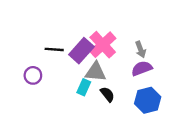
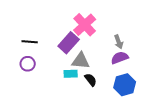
pink cross: (103, 45) -> (85, 25), moved
black line: (54, 49) -> (30, 42), moved
cyan rectangle: (84, 87) -> (71, 74), turned 64

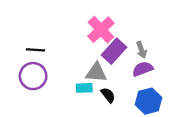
purple rectangle: (69, 43) -> (114, 51), moved
purple circle: (28, 64) -> (33, 76), size x1.5

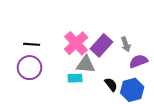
pink cross: (101, 30) -> (76, 43), moved
purple semicircle: (143, 69) -> (138, 61), moved
black semicircle: (108, 95) -> (111, 85), moved

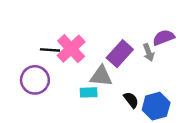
pink cross: (76, 43) -> (71, 49), moved
black line: (32, 44) -> (50, 50), moved
purple semicircle: (138, 61) -> (164, 37), moved

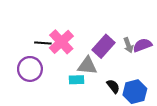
purple semicircle: (164, 37) -> (142, 45), moved

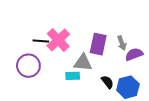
purple semicircle: (142, 45) -> (134, 54), moved
purple rectangle: (103, 46) -> (98, 44), turned -30

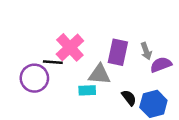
black line: (41, 41) -> (53, 62), moved

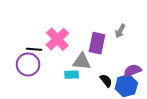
gray arrow: (146, 51) -> (120, 31), moved, turned 48
black line: (53, 62) -> (34, 49), moved
purple semicircle: (161, 65) -> (132, 71), moved

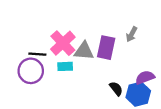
gray triangle: (82, 61) -> (84, 51), moved
cyan rectangle: (72, 75) -> (65, 66), moved

